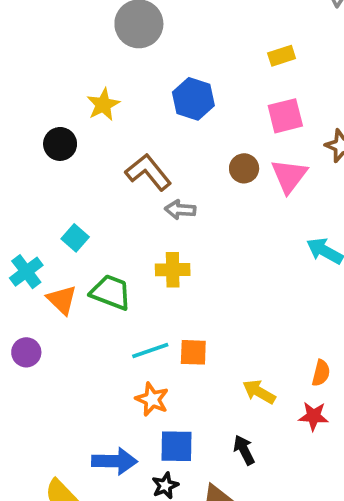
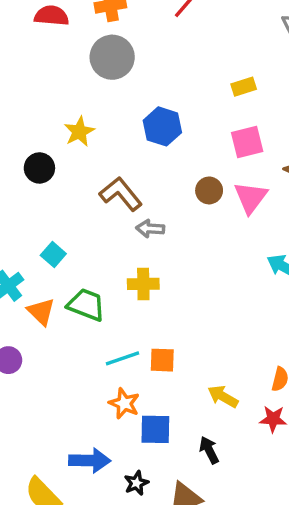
blue square: (176, 446) -> (155, 429), moved

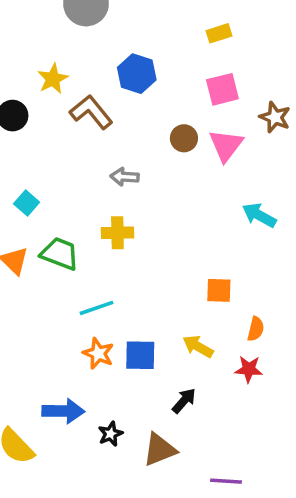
brown L-shape: (121, 194) -> (91, 112), moved
orange square: (162, 360) -> (219, 290), moved
blue square: (155, 429) -> (140, 355), moved
black arrow: (209, 450) -> (184, 401), turned 68

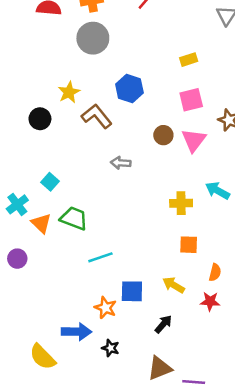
yellow cross: (117, 233) -> (181, 203), moved
orange star: (98, 353) -> (105, 308), moved
black star: (110, 434) -> (111, 348), turned -30
brown triangle: (159, 450) -> (160, 368), moved

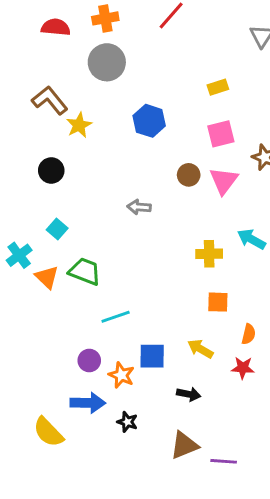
brown L-shape: (97, 116) -> (50, 100), moved
black circle: (40, 119) -> (51, 170), moved
purple circle: (17, 259) -> (89, 361), moved
black arrow: (163, 324) -> (189, 394), turned 60

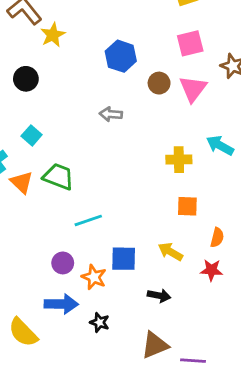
blue hexagon: (149, 121) -> (121, 56), moved

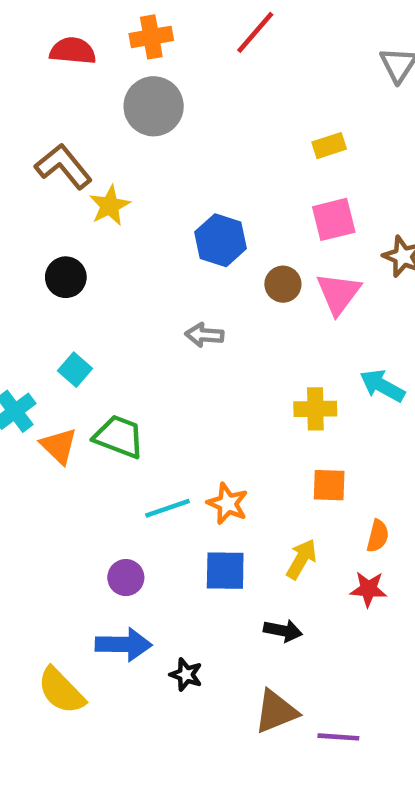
yellow arrow: (170, 252) -> (301, 559), turned 90
orange star: (94, 277) -> (228, 504), moved

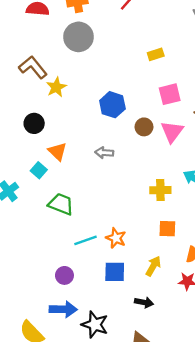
yellow rectangle: (329, 146) -> (156, 54), moved
orange triangle: (59, 446) -> (57, 151), moved
black star: (186, 675) -> (95, 325), size x1.6

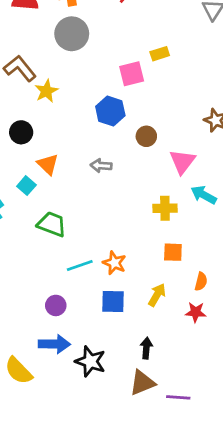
pink square: (170, 94) -> (132, 74), moved
pink triangle: (172, 132) -> (182, 162), moved
black arrow: (144, 302) -> (146, 348), moved, turned -96

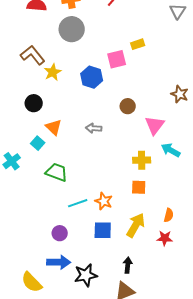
blue hexagon: (110, 111) -> (92, 77), moved
orange square: (173, 252) -> (139, 187), moved
yellow arrow: (157, 295) -> (136, 225), size x1.4
black star: (90, 361) -> (86, 275), turned -30

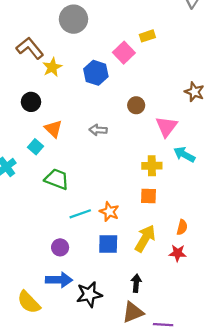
pink square: (117, 59) -> (124, 53), turned -30

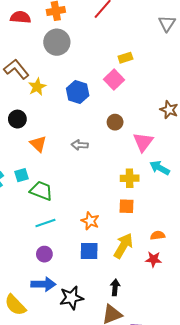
pink square: (124, 53) -> (114, 80), moved
cyan square: (35, 147) -> (22, 175), moved, turned 32
cyan line: (80, 214) -> (45, 223), moved
orange semicircle: (182, 227) -> (158, 235), turned -112

